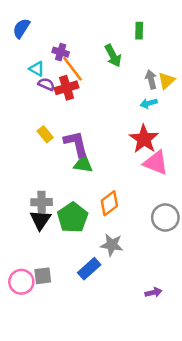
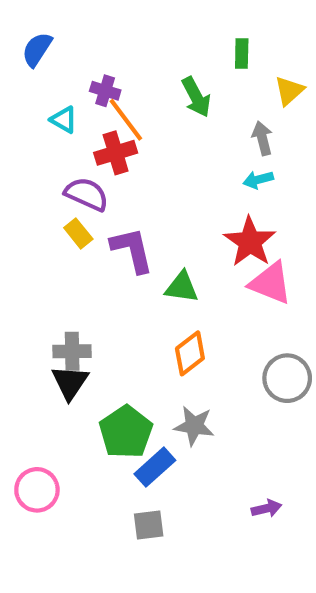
yellow triangle: (167, 81) -> (289, 91), moved
purple semicircle: (46, 84) -> (87, 194), moved, size x1.5
green triangle: (83, 164) -> (182, 287), moved
green pentagon: (73, 218) -> (126, 432), moved
gray square: (43, 276) -> (149, 525), moved

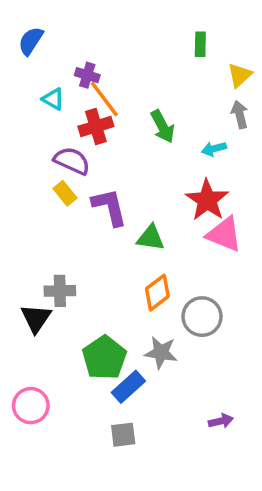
green arrow: (196, 97) -> (163, 126), moved
gray arrow: (262, 138) -> (240, 115), moved
gray circle: (287, 378) -> (202, 317), moved
black triangle: (70, 382) -> (36, 318), moved

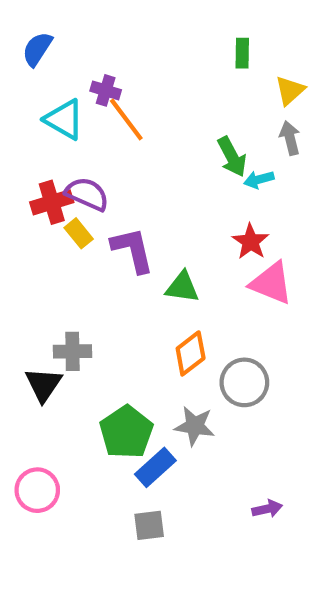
cyan triangle: (53, 99) -> (64, 119), size x1.5
red cross: (96, 126) -> (52, 202), moved
green arrow: (163, 126) -> (232, 157), moved
red star: (207, 200) -> (251, 242), size x0.7

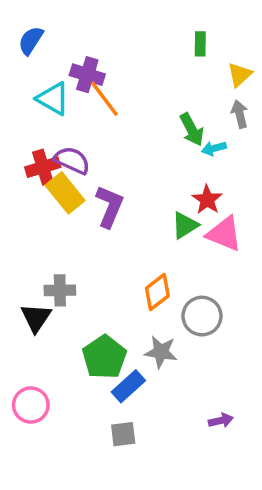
purple cross: (106, 90) -> (87, 75), size x1.4
yellow rectangle: (79, 233) -> (65, 193), size x1.6
purple L-shape: (133, 250) -> (110, 206), turned 36
green triangle: (182, 287) -> (185, 225), moved, turned -40

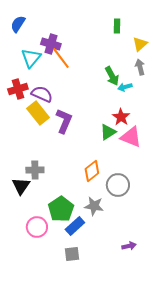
cyan triangle: (53, 99) -> (31, 58), turned 40
red cross: (43, 167) -> (18, 89), moved
pink circle: (31, 405) -> (37, 227), moved

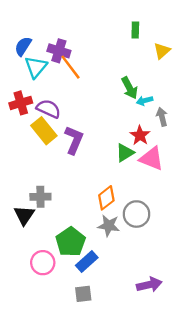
blue semicircle: (18, 24) -> (23, 46), moved
gray arrow: (140, 67) -> (162, 117), moved
gray star: (94, 206) -> (109, 226), moved
purple arrow: (129, 246) -> (149, 285), size x1.5

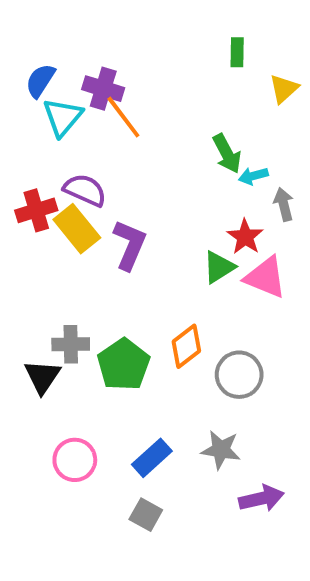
red cross: (21, 103) -> (36, 210), moved
gray star: (109, 226) -> (221, 450), moved
green pentagon: (71, 242) -> (123, 365), moved
gray square: (83, 294) -> (146, 515), turned 36

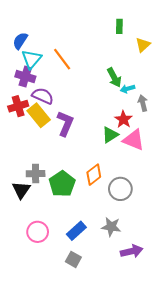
purple cross: (103, 89) -> (25, 76), moved

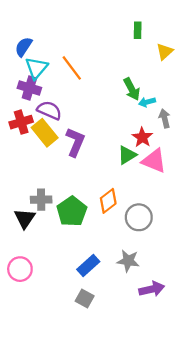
pink circle: (38, 232) -> (20, 269), moved

